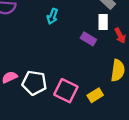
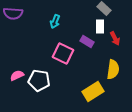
pink square: (66, 91) -> (63, 53), moved
yellow rectangle: (95, 95) -> (93, 91), size x1.5

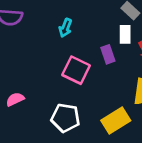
purple rectangle: (87, 41) -> (108, 54), turned 40
white pentagon: (39, 80) -> (65, 118), moved

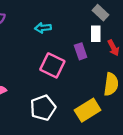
cyan arrow: (65, 28) -> (43, 28), turned 63
white pentagon: (65, 118) -> (43, 108), turned -30

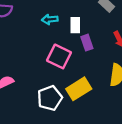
white rectangle: (96, 34) -> (75, 25), moved
yellow rectangle: (88, 110) -> (79, 89), moved

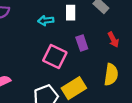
white rectangle: (75, 25) -> (71, 13), moved

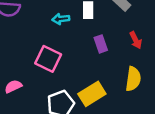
pink square: (55, 57) -> (48, 59), moved

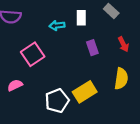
pink square: (48, 59) -> (33, 54), moved, turned 30

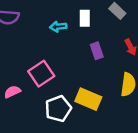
pink square: (33, 54) -> (41, 74), moved
yellow rectangle: (85, 92) -> (88, 99), turned 55

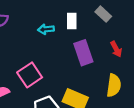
purple rectangle: (97, 51) -> (83, 53), size x1.5

